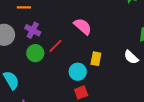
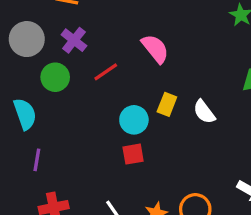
green circle: (35, 53) -> (55, 77), moved
white semicircle: (131, 57) -> (204, 112), moved

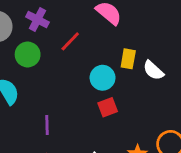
white semicircle: (204, 112) -> (153, 70), moved
purple line: (37, 160) -> (47, 125), moved

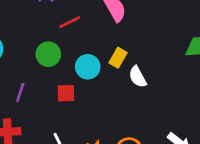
green circle: (28, 54) -> (48, 54), moved
red square: (108, 107) -> (66, 93), moved

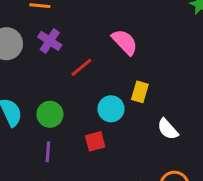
green circle: (48, 54) -> (50, 114), moved
white semicircle: (138, 77) -> (168, 129), moved

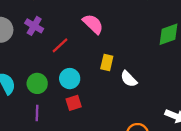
cyan circle: (111, 109) -> (70, 79), moved
white semicircle: (168, 129) -> (129, 79), moved

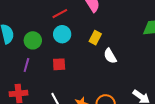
cyan circle: (70, 79) -> (62, 34), moved

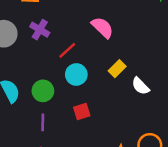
yellow rectangle: (95, 38) -> (117, 69), turned 32

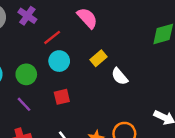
purple line: (43, 122) -> (24, 104), turned -49

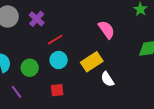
pink semicircle: (87, 18) -> (106, 30), moved
yellow rectangle: (98, 58) -> (92, 62), size x1.5
purple line: (24, 104) -> (17, 92), moved

